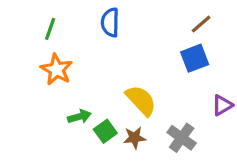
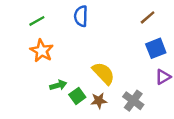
green line: (50, 29) -> (37, 21), turned 42
blue square: (195, 58) -> (156, 48), moved

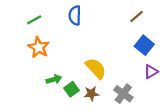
blue square: (156, 48) -> (144, 45), turned -30

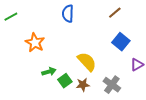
brown line: (137, 17) -> (115, 13), moved
green line: (34, 20) -> (11, 17), moved
blue square: (144, 45) -> (121, 42), moved

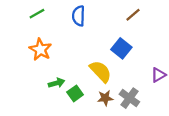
green line: (11, 17) -> (37, 14), moved
blue square: (121, 42) -> (121, 48), moved
brown star: (83, 85) -> (105, 98), moved

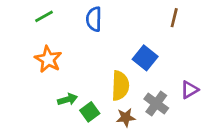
brown line: (133, 15) -> (174, 18), moved, turned -35
yellow semicircle: (101, 71) -> (120, 86), turned 45
gray cross: (129, 98) -> (156, 104), moved

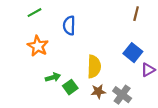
blue semicircle: (94, 19) -> (69, 26), moved
blue square: (145, 58) -> (133, 53), moved
gray cross: (156, 104) -> (122, 95), moved

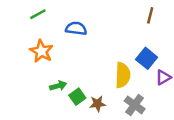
blue semicircle: (69, 26) -> (76, 28), turned 96
yellow semicircle: (94, 67) -> (123, 75), moved
brown star: (98, 91) -> (98, 104), moved

